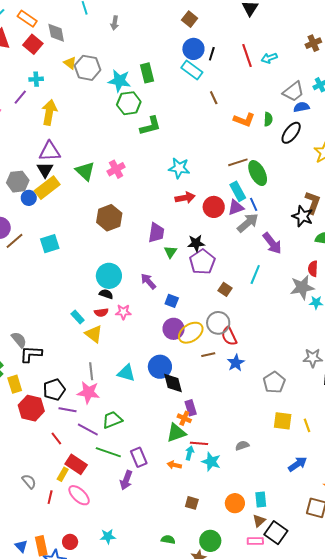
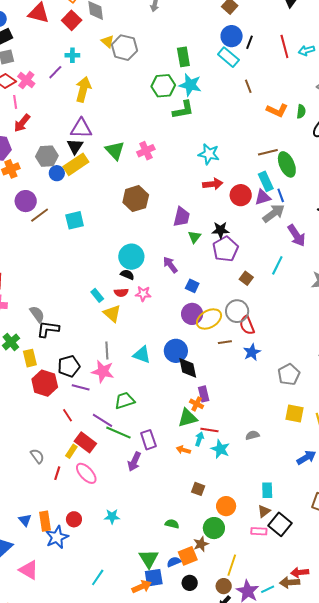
cyan star: (119, 81) -> (190, 85), moved
purple line: (88, 430) -> (103, 420), moved
orange circle: (235, 503) -> (226, 506), moved

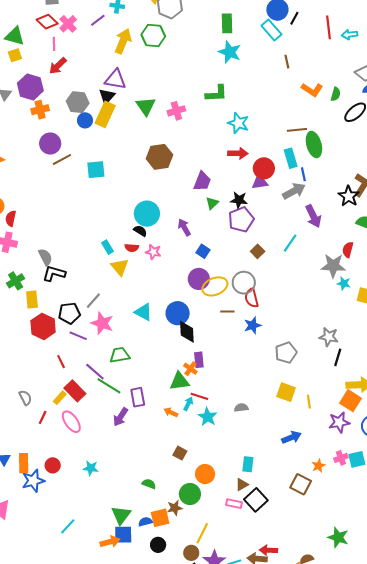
green hexagon: (163, 86) -> (153, 36), moved
green L-shape: (183, 110) -> (216, 94), moved
yellow rectangle: (76, 164) -> (105, 114), turned -40
purple triangle: (263, 197) -> (260, 182), moved
gray line: (107, 350) -> (93, 301), moved, turned 36

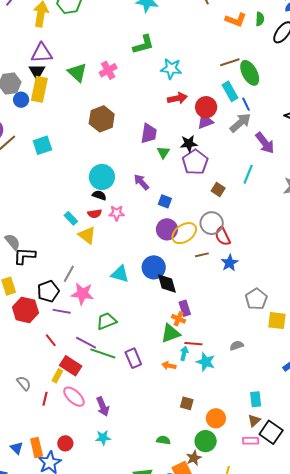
gray pentagon: (286, 353) -> (256, 299), moved
purple arrow: (121, 417) -> (103, 407), moved, turned -42

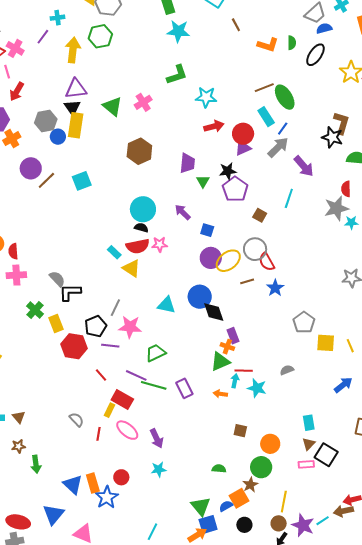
blue line: (246, 104) -> (283, 129), turned 64
red semicircle: (95, 214) -> (138, 246), size x1.6
blue triangle: (17, 448) -> (73, 485), size x1.5

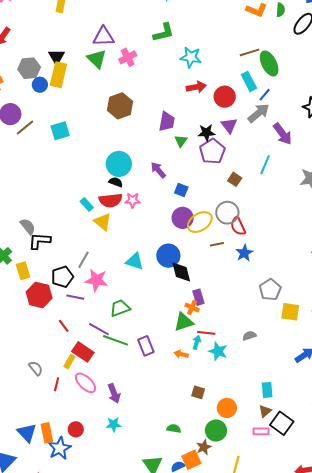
purple triangle: (76, 89) -> (104, 37), moved
purple triangle: (243, 148) -> (229, 125), moved, turned -48

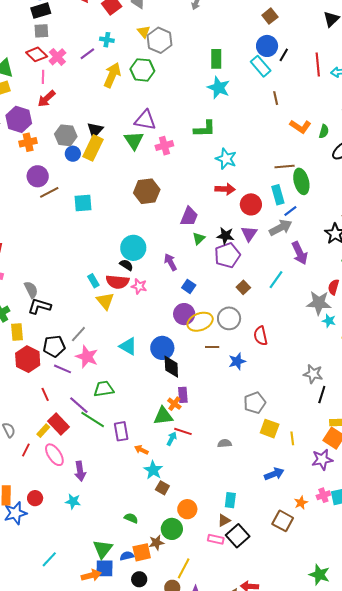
red semicircle: (238, 226) -> (261, 336), moved
cyan star: (218, 351) -> (153, 470), moved
orange arrow: (181, 354) -> (141, 450), moved

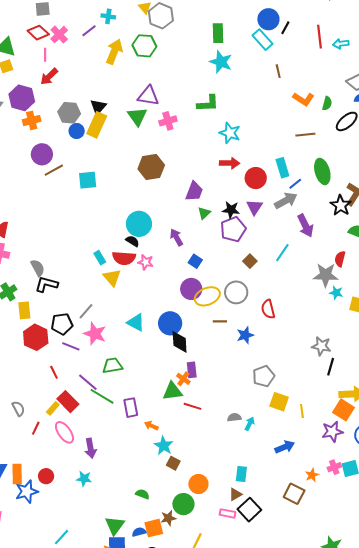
brown line: (285, 166) -> (305, 135), moved
green ellipse: (301, 181) -> (322, 171), moved
cyan arrow: (172, 439) -> (250, 424), moved

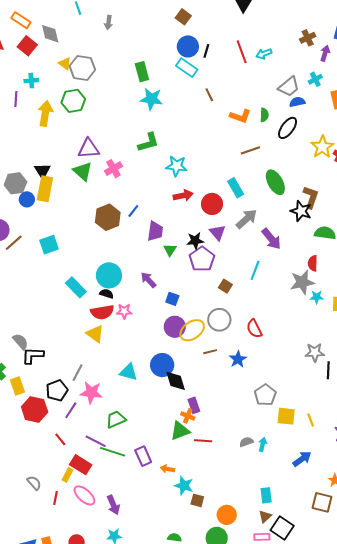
purple line: (89, 31) -> (16, 99), turned -35
blue line: (295, 184) -> (133, 211), moved
cyan rectangle: (100, 258) -> (76, 287), moved, size x1.5
purple line: (71, 346) -> (71, 410), turned -66

